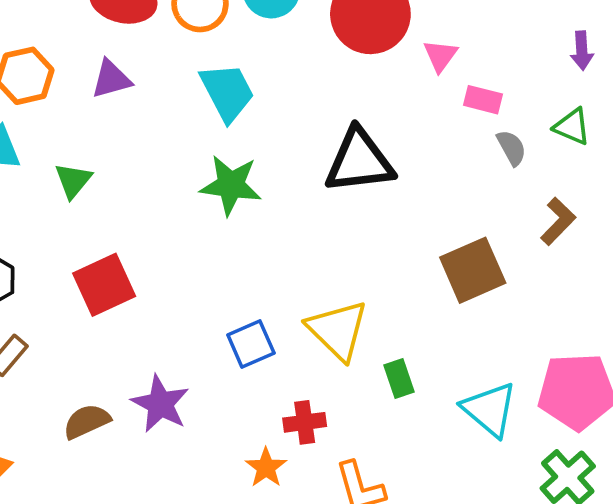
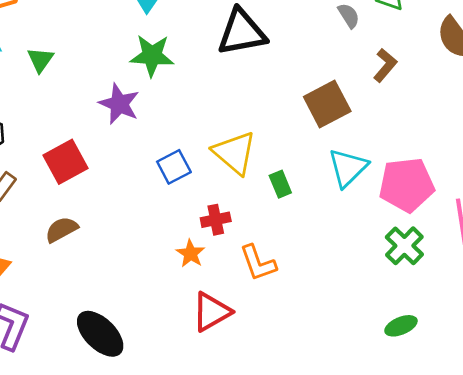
red square: (104, 285) -> (66, 162), moved
purple star: (160, 404) -> (119, 104), moved
cyan triangle: (490, 409) -> (348, 168), moved, turned 39

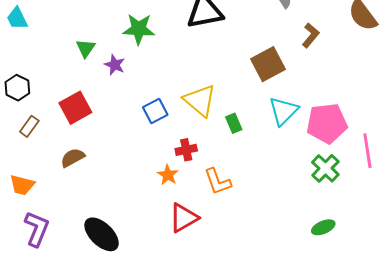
green triangle: (40, 60) -> (86, 48), moved
purple star: (119, 104) -> (115, 65), size x0.7

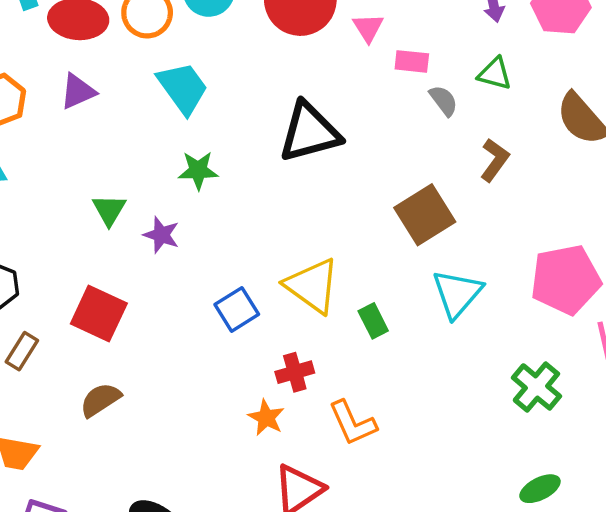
green star: (139, 29) -> (198, 170), size x0.7
red square: (75, 108) -> (99, 314), turned -32
pink pentagon: (327, 123) -> (566, 280), moved

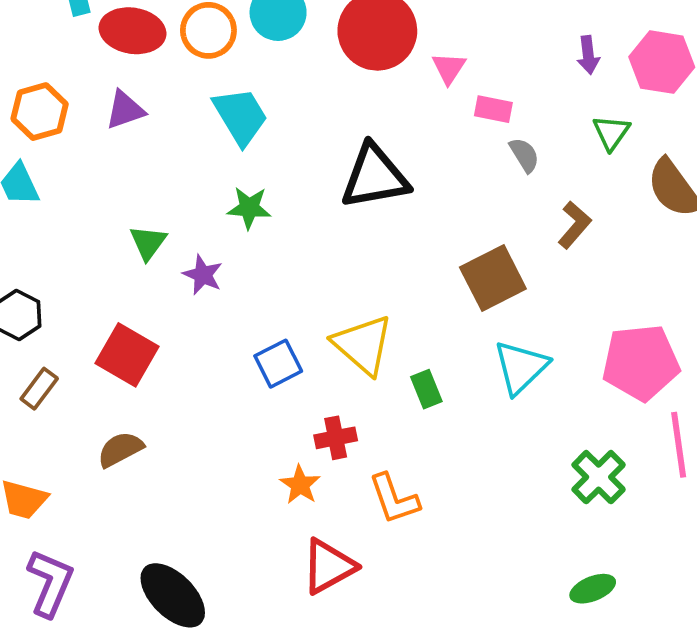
green triangle: (495, 74) -> (611, 133), moved, turned 45

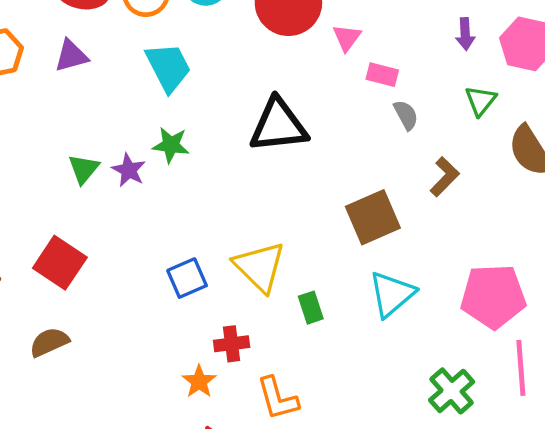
purple star: (203, 275) -> (129, 170), moved

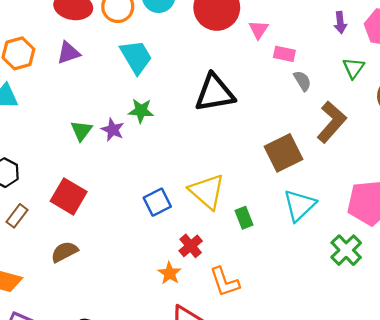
brown L-shape: (445, 177) -> (332, 122), size x1.5
red cross: (232, 344) -> (191, 246), turned -30
green cross: (452, 391) -> (346, 250), moved

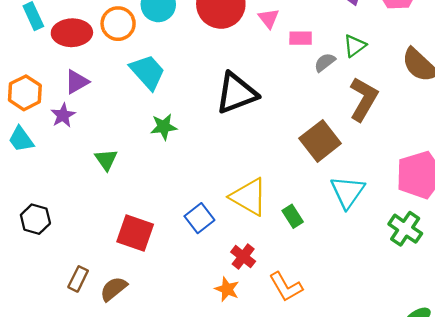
green triangle: (353, 68) -> (355, 46), moved, turned 30
gray semicircle: (302, 81) -> (325, 62), turned -85
purple star: (113, 130) -> (63, 115), moved, turned 30
red square: (69, 196) -> (135, 233), moved
brown rectangle: (17, 216) -> (78, 279), moved

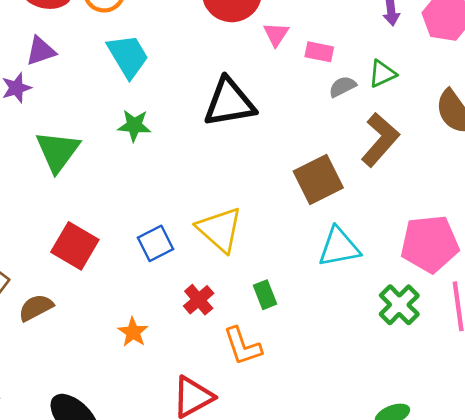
pink triangle: (269, 18) -> (276, 34), moved
green triangle: (106, 160) -> (58, 151), size x1.6
cyan triangle: (348, 192) -> (339, 247), turned 33
green rectangle: (293, 216) -> (265, 295), moved
orange star: (227, 289) -> (133, 332), moved

